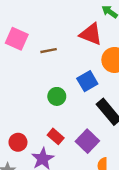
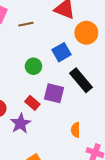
purple square: (87, 141) -> (54, 93), moved, turned -30

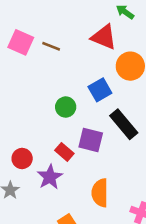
brown line: (26, 24) -> (51, 46), moved, turned 32
orange semicircle: (76, 130) -> (100, 193), moved, size x1.5

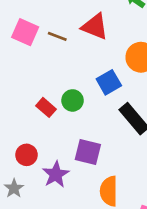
red triangle: (104, 37) -> (95, 27), moved
purple square: (91, 140) -> (88, 152), moved
red rectangle: (64, 152) -> (46, 107), moved

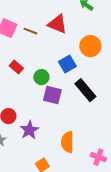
red rectangle: (46, 107) -> (16, 67), moved
purple square: (88, 152) -> (52, 95), moved

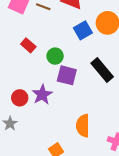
blue square: (67, 64) -> (83, 30), moved
purple star: (29, 130) -> (42, 95), moved

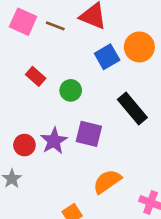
purple square: (67, 75) -> (89, 134), moved
orange semicircle: (83, 126) -> (107, 181), turned 55

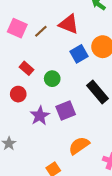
brown line: (55, 26) -> (41, 31), turned -64
purple square: (89, 134) -> (66, 111), turned -36
red circle: (24, 145) -> (18, 94), moved

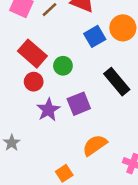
red rectangle: (26, 68) -> (32, 54), size x1.6
red circle: (18, 94) -> (34, 82), moved

